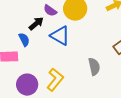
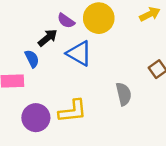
yellow L-shape: (55, 80) -> (73, 111), turned 45

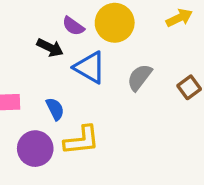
black arrow: (48, 38) -> (50, 48), turned 66
blue semicircle: (32, 59) -> (55, 109), moved
gray semicircle: (124, 94) -> (139, 77), moved, turned -130

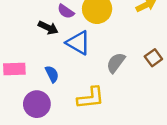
gray semicircle: (139, 77) -> (116, 63), moved
yellow L-shape: (82, 140) -> (91, 98), moved

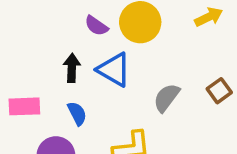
black arrow: (48, 28) -> (72, 68), moved, turned -114

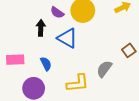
black arrow: (72, 68) -> (41, 28), moved
gray semicircle: (167, 98) -> (104, 69), moved

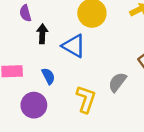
purple semicircle: (57, 13) -> (25, 13), moved, turned 40
yellow L-shape: (78, 83) -> (86, 99), turned -65

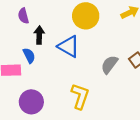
blue semicircle: (48, 76) -> (29, 55), moved
gray semicircle: (117, 82) -> (109, 65), moved

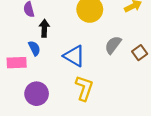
blue triangle: (69, 46) -> (74, 56), moved
gray semicircle: (109, 65) -> (113, 45), moved

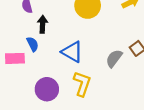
gray semicircle: (113, 45) -> (114, 58), moved
purple circle: (37, 94) -> (47, 89), moved

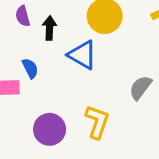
black arrow: (42, 24) -> (50, 28), moved
blue triangle: (72, 52) -> (82, 55), moved

